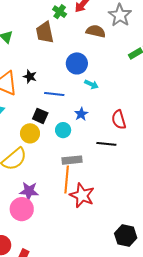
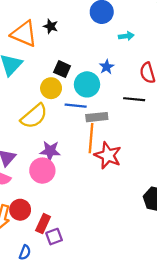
cyan arrow: (91, 84) -> (126, 36), moved, turned -32
blue line: (54, 94) -> (76, 106), moved
cyan circle: (63, 130) -> (87, 84), size x1.5

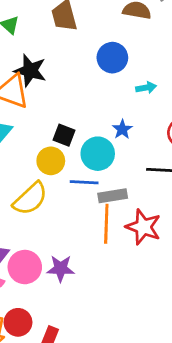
black star: (51, 26) -> (30, 71), moved, size x1.6
purple star: (50, 151) -> (61, 269), moved
red star: (108, 155) -> (143, 227), moved
pink circle: (42, 171) -> (25, 267), moved

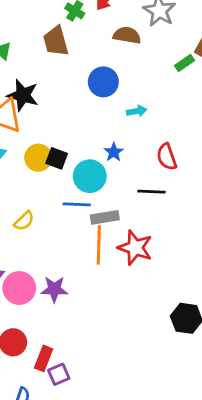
yellow circle: (51, 161) -> (38, 158), moved
yellow semicircle: (30, 199) -> (24, 221), size x0.6

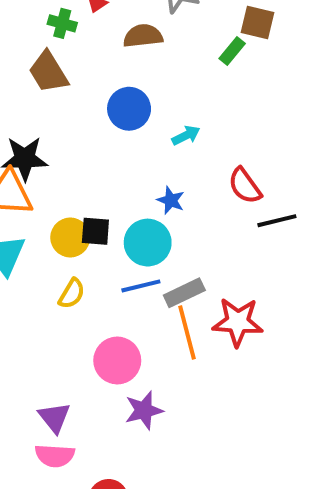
black line: (151, 192) -> (277, 221), moved
yellow semicircle: (24, 221) -> (72, 294), moved
pink circle: (19, 288) -> (117, 360), moved

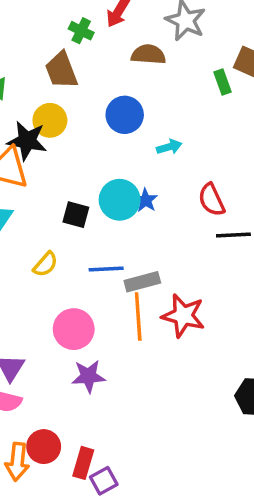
green rectangle: (232, 51) -> (223, 82), turned -70
yellow circle: (70, 238) -> (50, 120), moved
cyan circle: (148, 243) -> (120, 200), moved

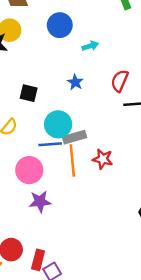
cyan circle: (120, 200) -> (58, 124), moved
red semicircle: (212, 200) -> (120, 81), turned 50
blue line: (106, 269) -> (50, 144), moved
red star: (183, 316) -> (103, 159), size x0.7

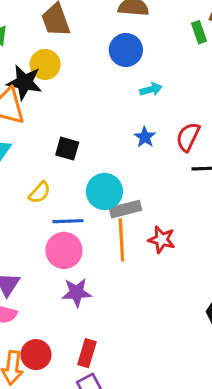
blue circle: (60, 25) -> (126, 50), moved
blue star: (75, 82) -> (145, 137), moved
blue line: (50, 144) -> (68, 221), moved
red rectangle: (38, 260) -> (87, 353), moved

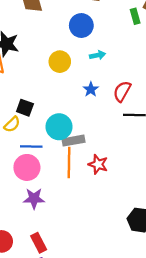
yellow circle: (45, 64) -> (60, 62), moved
black square: (67, 149) -> (25, 108), moved
red rectangle: (87, 353) -> (39, 243), turned -48

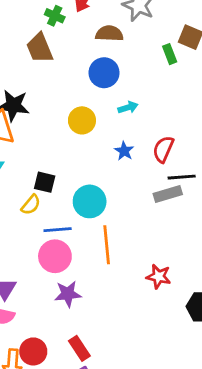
gray rectangle: (73, 141) -> (168, 194), moved
red star: (98, 164) -> (159, 276), moved

